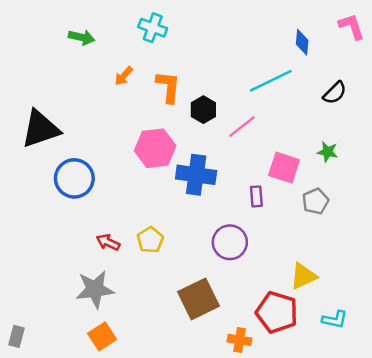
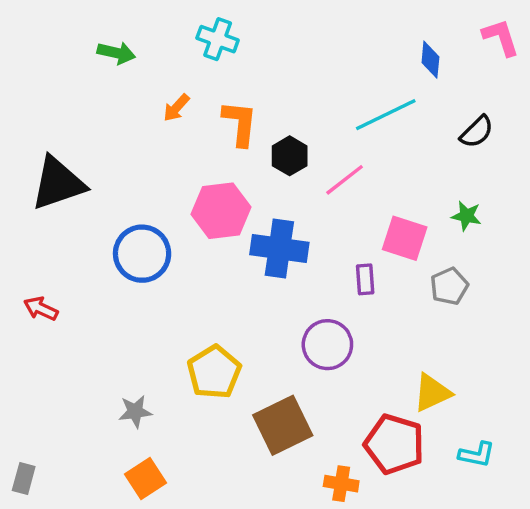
blue circle: (74, 178) -> (142, 254), moved
yellow pentagon: (150, 240) -> (214, 372), moved, size x1.4
red arrow: (108, 242) -> (41, 309), moved
gray star: (95, 289) -> (135, 412), size x0.6

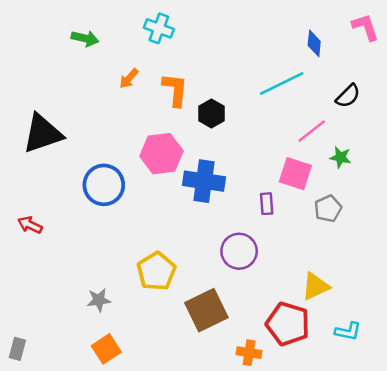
pink line: (345, 180) -> (312, 131), moved

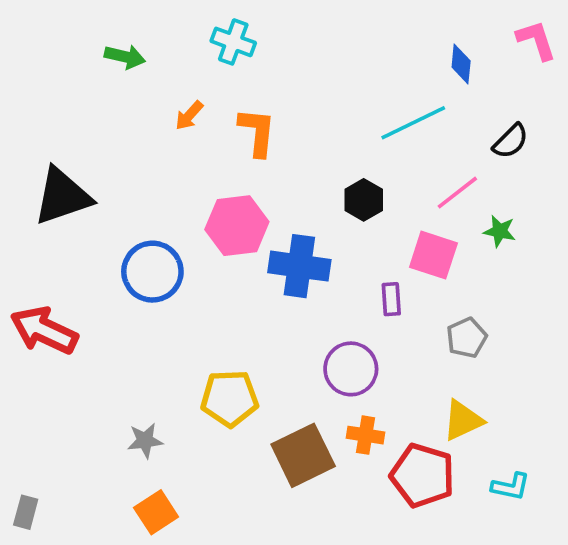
black hexagon: (211, 114) -> (364, 200), moved
gray pentagon: (328, 209) -> (467, 338), moved
red arrow: (30, 225) -> (44, 330), size x1.8
yellow pentagon: (156, 271) -> (230, 398), turned 30
orange cross: (249, 353) -> (366, 435), moved

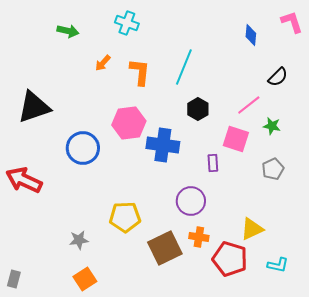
cyan line: (413, 123) -> (184, 67), moved, turned -42
gray pentagon: (467, 338) -> (273, 169), moved

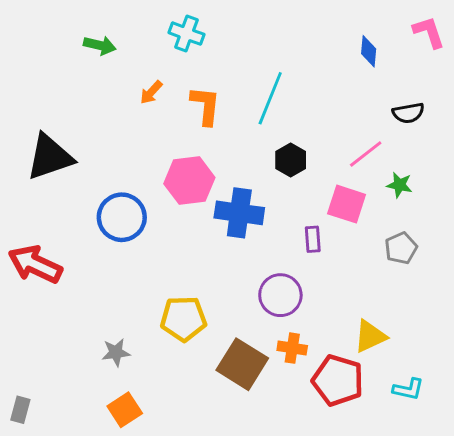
black semicircle: (278, 77) -> (408, 113), turned 35
brown square: (165, 248) -> (242, 364), turned -32

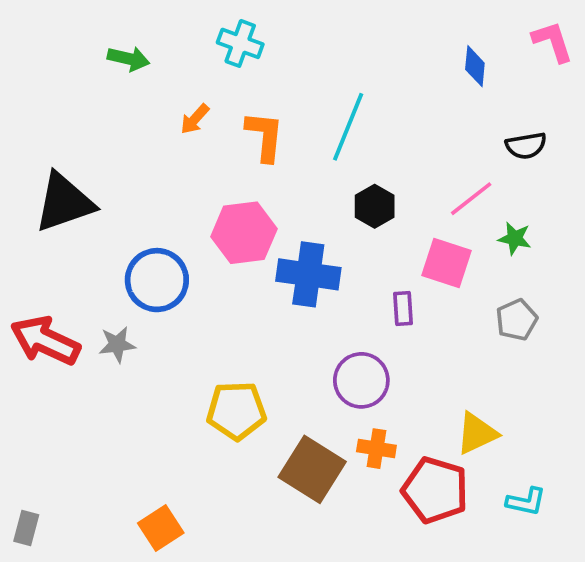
gray star: (116, 352) -> (117, 344), moved

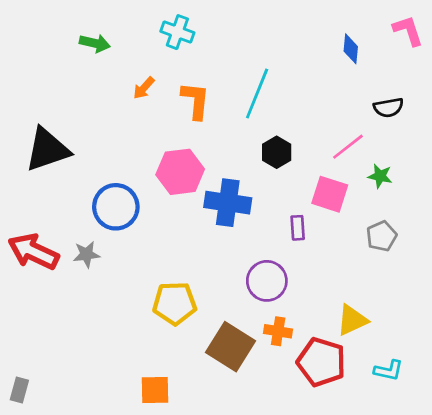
orange square: (161, 528) -> (155, 390), moved, turned 32

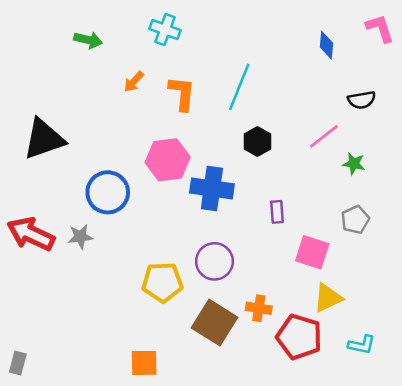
pink square: (330, 194) -> (312, 252), moved
purple circle: (267, 281) -> (215, 261), moved

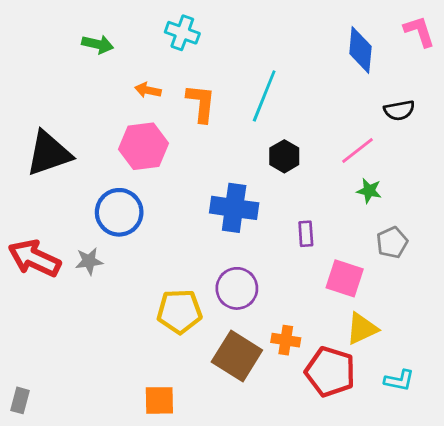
blue diamond: (327, 45) -> (360, 50), size x1.5
orange arrow: (134, 82) -> (148, 90), turned 60
pink hexagon: (168, 160) -> (144, 146), moved
green star: (354, 164) -> (369, 191), moved

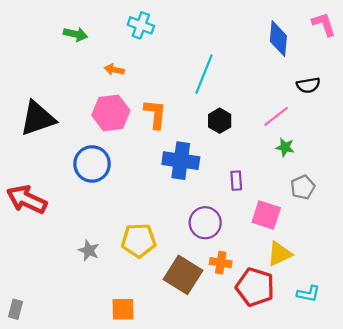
orange L-shape: (201, 103) -> (155, 114), moved
gray star: (89, 261) -> (89, 250), moved, turned 30
purple circle: (237, 288) -> (205, 223), moved

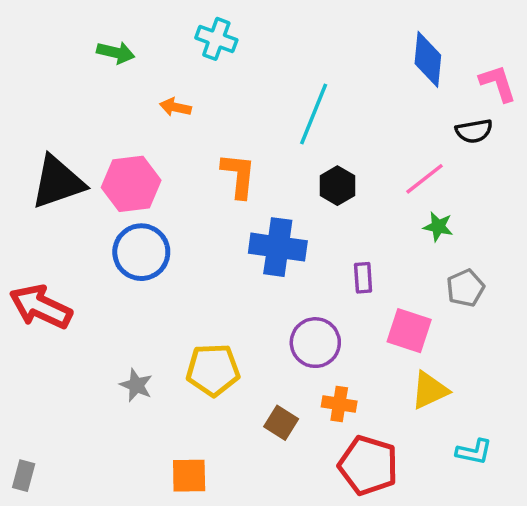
pink L-shape: (324, 24) -> (498, 83), moved
pink hexagon: (111, 113) -> (131, 184), moved
brown square: (183, 275) -> (281, 423), size x0.6
red pentagon: (255, 287) -> (368, 465), moved

